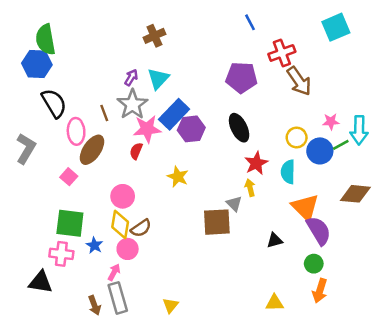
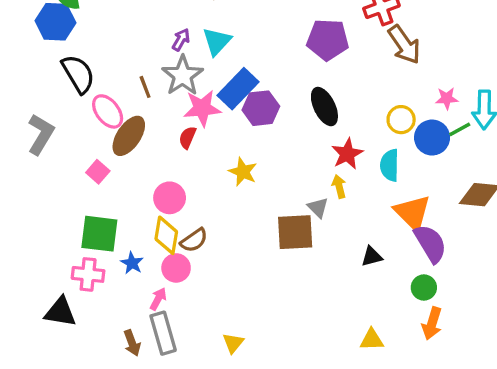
pink ellipse: (76, 131) -> (108, 111), turned -35

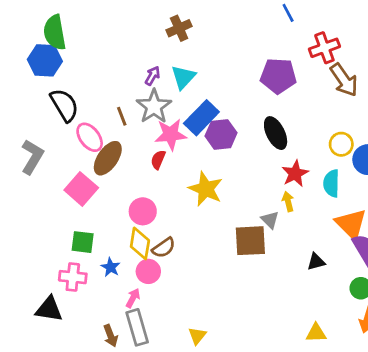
pink square: (98, 172) -> (81, 189), size x1.6
yellow star: (243, 172) -> (206, 189), size x1.4
green square: (99, 234) -> (83, 242), size x0.7

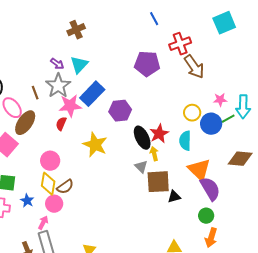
purple arrow: (153, 76) -> (57, 64), turned 96
black ellipse: (276, 133) -> (142, 138), moved
purple hexagon: (221, 134) -> (120, 111), moved
brown square: (250, 241) -> (158, 182), moved

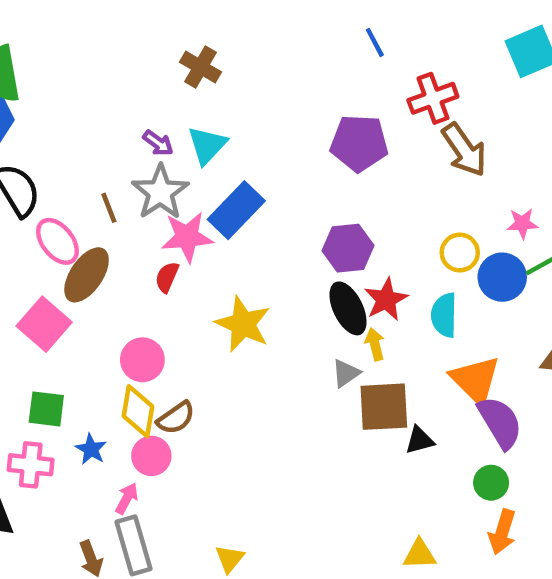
brown cross: (76, 30) -> (201, 67), turned -36
purple hexagon: (120, 111) -> (348, 248), moved
gray triangle: (141, 167) -> (346, 373), turned 40

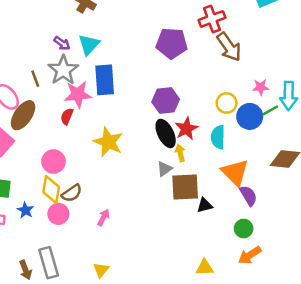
blue rectangle: (236, 210) -> (105, 80), turned -48
purple semicircle: (500, 422) -> (248, 196), size x0.7
pink arrow: (127, 498) -> (103, 218), moved
orange arrow: (502, 532) -> (250, 255), turned 40

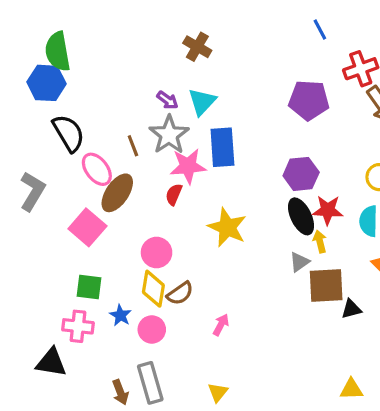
red star: (186, 129) -> (328, 210), turned 30
pink circle: (58, 214) -> (152, 329), moved

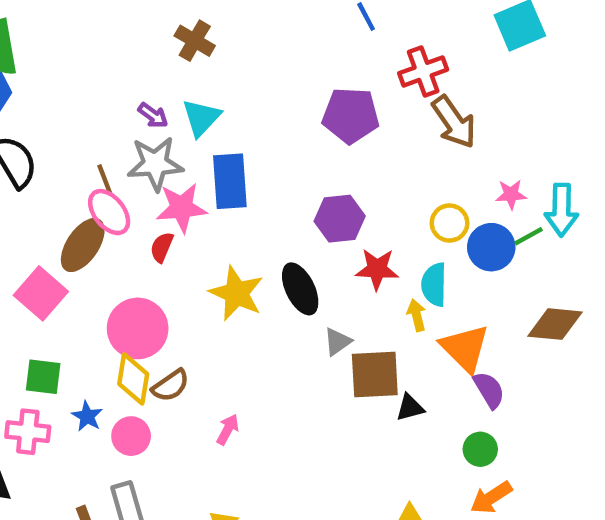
gray star: (169, 135) -> (155, 164), turned 30
pink ellipse: (97, 169) -> (109, 212), moved
black ellipse: (301, 216) -> (300, 289), moved
yellow arrow: (320, 242) -> (417, 315), moved
pink circle: (157, 253) -> (138, 328), size x1.4

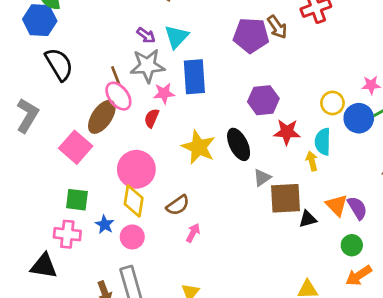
purple pentagon: (351, 115) -> (251, 35), moved
brown arrow: (454, 122) -> (277, 27), moved, size x0.7
pink star: (182, 208) -> (164, 93), size x0.7
orange triangle: (465, 348) -> (337, 205), moved, size x0.7
brown semicircle: (171, 386) -> (178, 205), moved

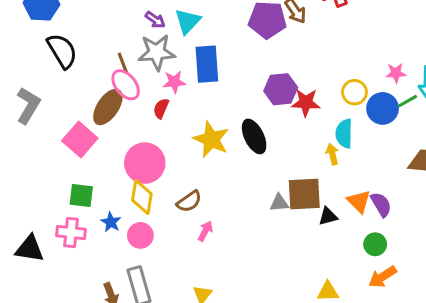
red star: (287, 132) -> (306, 103), moved
gray triangle: (262, 178) -> (279, 203), moved, turned 30
black triangle: (44, 266) -> (30, 249), moved

